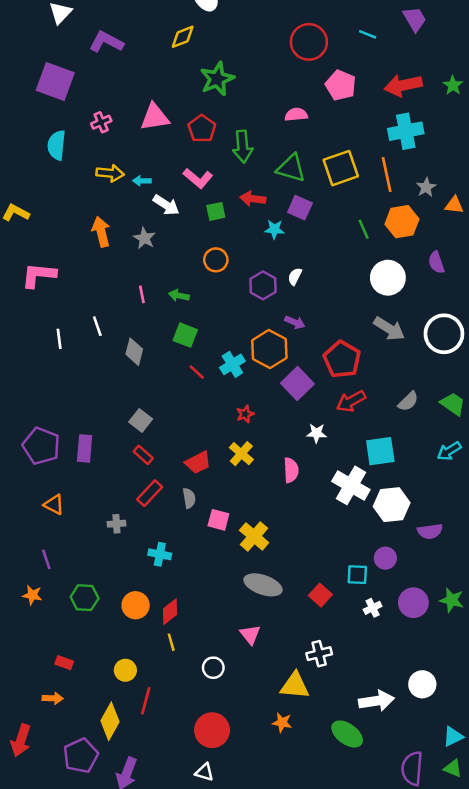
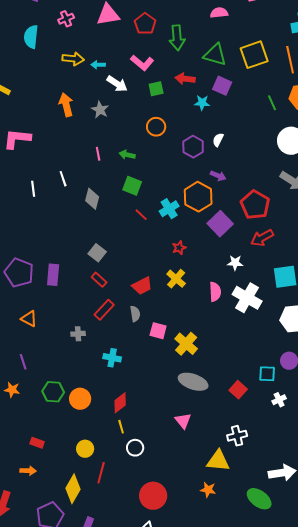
white cross: (351, 485) -> (247, 298), moved
orange circle: (136, 605) -> (80, 399), moved
white circle: (213, 668) -> (135, 448), moved

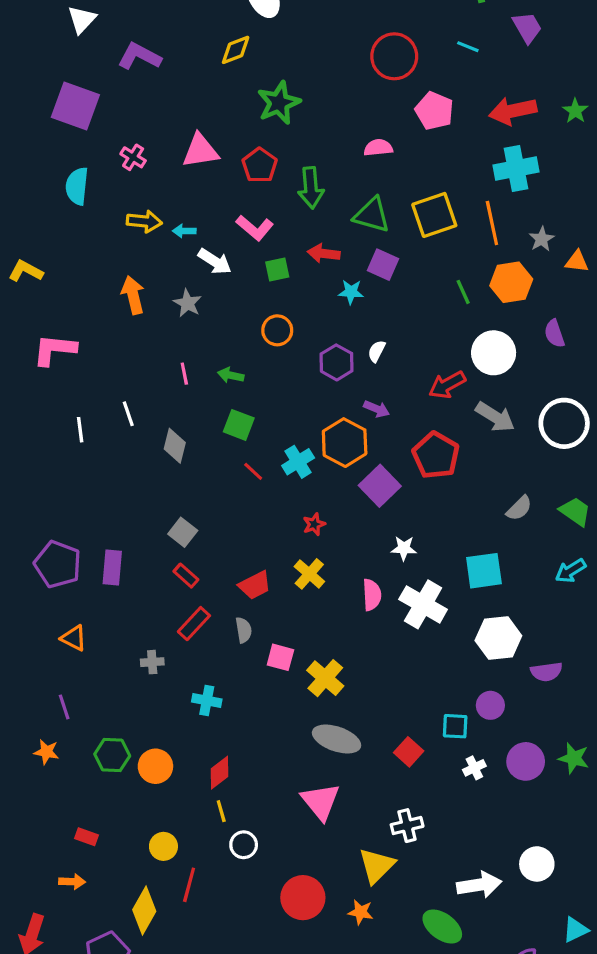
pink cross: (66, 19) -> (133, 157), turned -35
red arrow: (262, 238) -> (447, 385), moved
pink triangle: (183, 421) -> (321, 801), size x1.5
yellow triangle: (218, 461) -> (377, 866), turned -50
red circle: (153, 496) -> (303, 898), moved

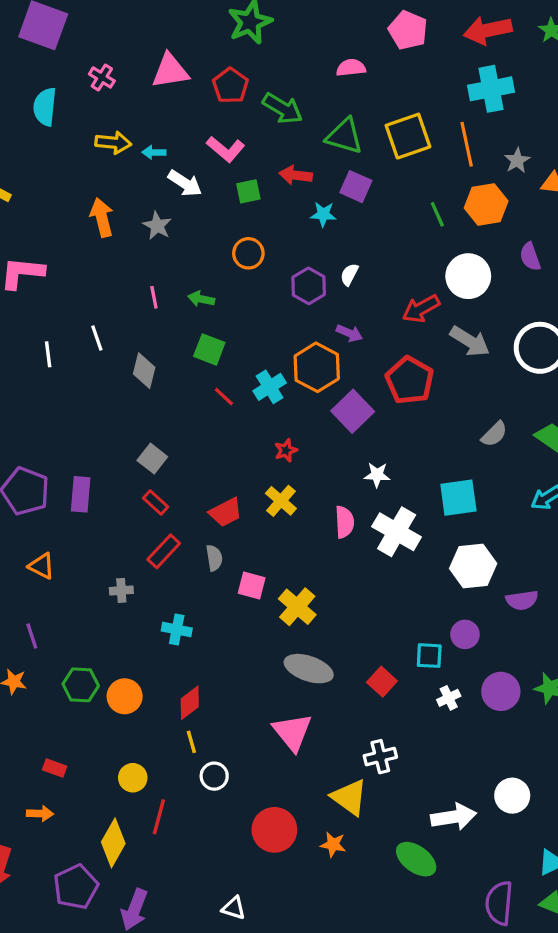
green arrow: (311, 188) -> (283, 108), turned -54
yellow triangle: (377, 866) -> (349, 797), turned -39

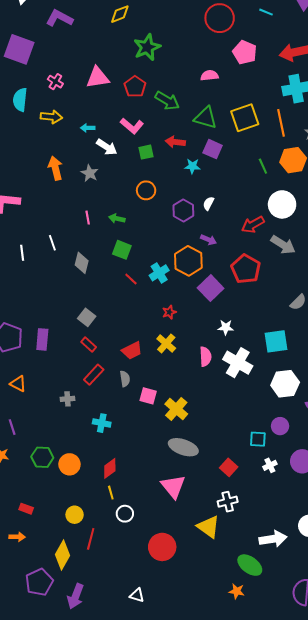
yellow arrow: (113, 143) -> (51, 117), moved
red square: (382, 682) -> (229, 467), moved
orange star: (333, 844) -> (237, 591), moved

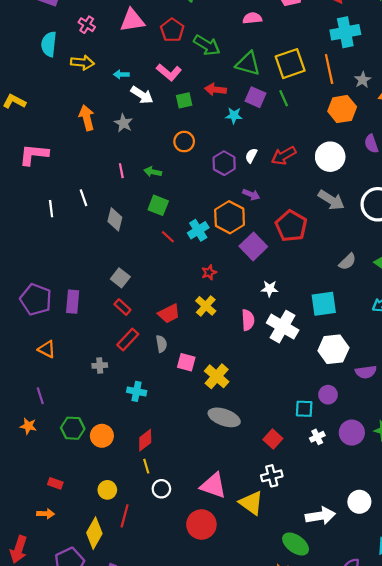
green line: (263, 166) -> (284, 98), moved
red arrow: (253, 225) -> (284, 156), moved
pink triangle: (173, 486) -> (213, 486), moved, turned -32

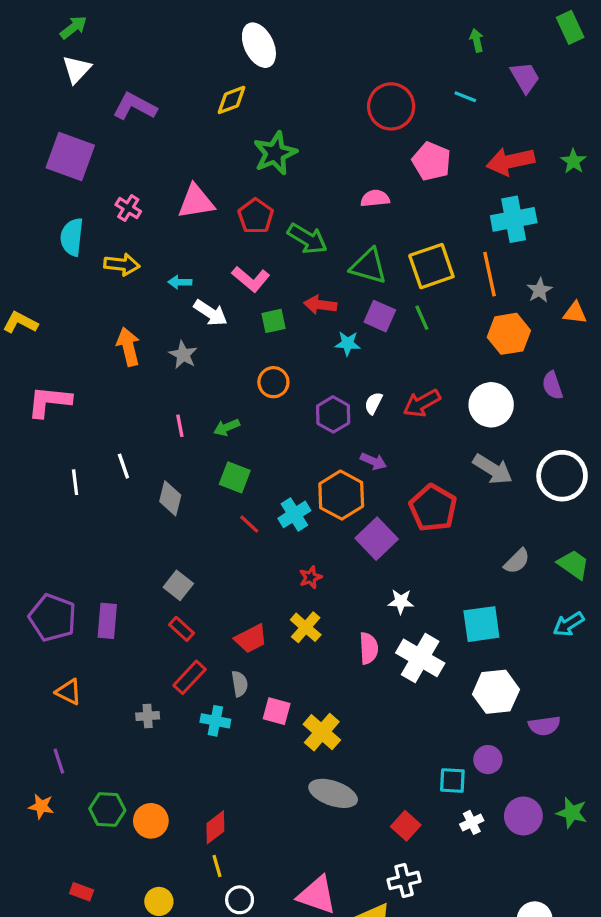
green arrow: (153, 172) -> (227, 427), turned -35
cyan cross: (137, 391) -> (215, 721), moved

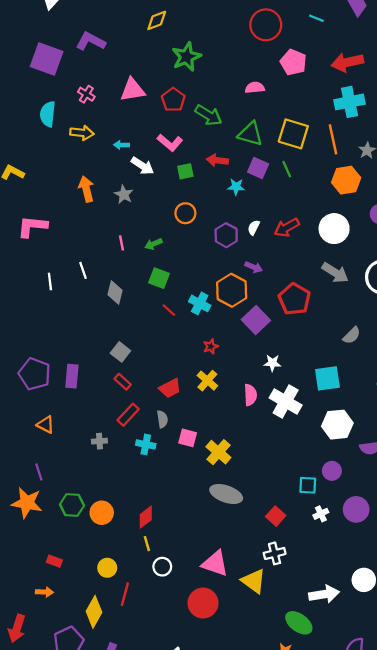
purple L-shape: (135, 106) -> (91, 41), moved
yellow square: (431, 266) -> (293, 134), turned 36
cyan cross: (294, 514) -> (200, 303), turned -30
orange star: (41, 806) -> (27, 503), size x1.8

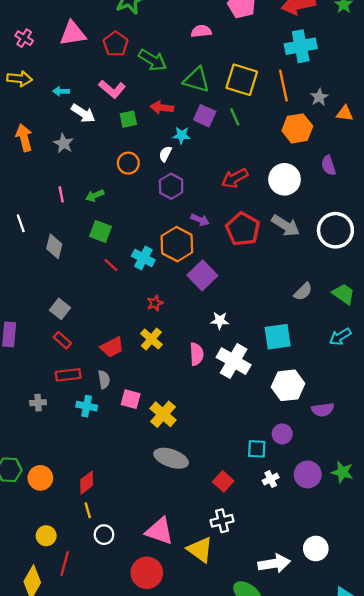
white semicircle: (254, 227) -> (165, 154), moved
red pentagon: (294, 299) -> (243, 229), moved
red rectangle: (128, 415) -> (68, 375), turned 40

